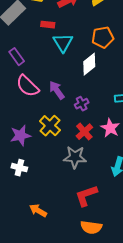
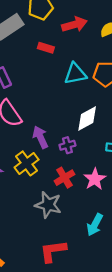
cyan triangle: (63, 43) -> (75, 74), moved, turned 40
white diamond: (89, 64) -> (87, 118), moved
purple arrow: (57, 90) -> (40, 137), moved

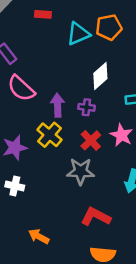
purple arrow: (40, 137) -> (58, 105), turned 35
purple cross: (67, 145) -> (86, 107), turned 35
red L-shape: (53, 251) -> (96, 217), turned 48

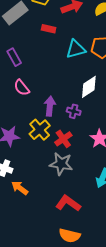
pink semicircle: (21, 88) -> (22, 88), size x0.7
red cross: (91, 140) -> (63, 139), moved
orange arrow: (39, 236) -> (20, 188), moved

